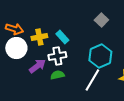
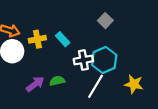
white cross: (57, 56) -> (83, 60), moved
purple arrow: (37, 66) -> (35, 84), moved

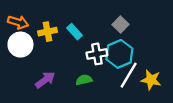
gray square: (105, 21) -> (120, 25), moved
green semicircle: (57, 81) -> (84, 80), moved
white line: (95, 86) -> (129, 75), moved

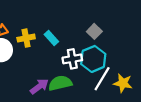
purple arrow: (45, 80) -> (39, 86), moved
green semicircle: (84, 80) -> (60, 83), size x1.5

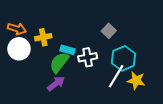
cyan rectangle: (51, 38) -> (68, 50), moved, turned -32
cyan hexagon: (93, 59) -> (123, 58), moved
green semicircle: (60, 83) -> (59, 63), moved, turned -40

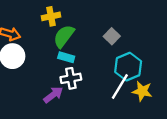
yellow cross: (43, 37) -> (51, 16), moved
white cross: (88, 57) -> (71, 78), moved
green semicircle: (59, 63) -> (64, 36), moved

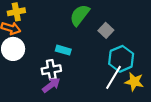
yellow cross: (51, 16) -> (16, 12), moved
green semicircle: (64, 36) -> (80, 15), moved
white cross: (71, 78) -> (51, 70), moved

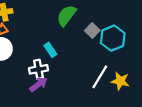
cyan rectangle: (63, 50) -> (50, 50), turned 40
cyan hexagon: (121, 59) -> (113, 38), moved

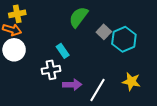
white line: (100, 77) -> (98, 90), moved
purple arrow: (38, 84) -> (72, 85), moved, turned 36

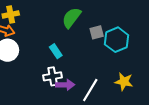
gray square: (104, 32) -> (97, 32), turned 32
white cross: (51, 70) -> (53, 76), moved

